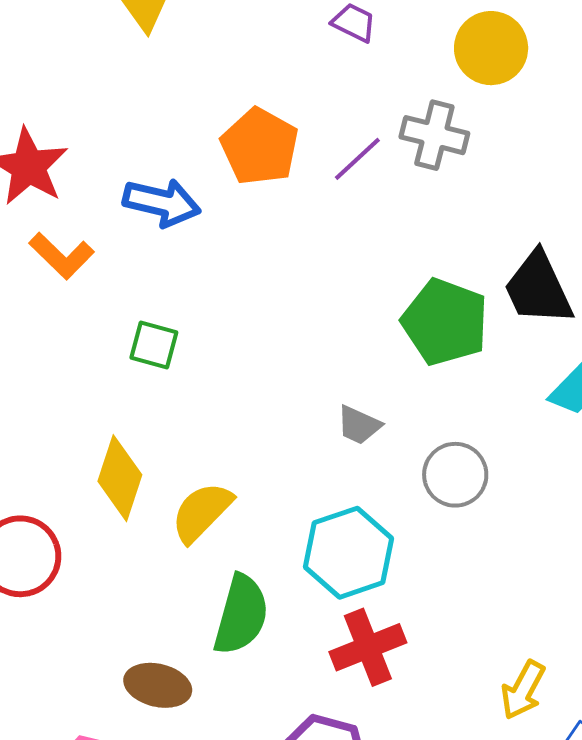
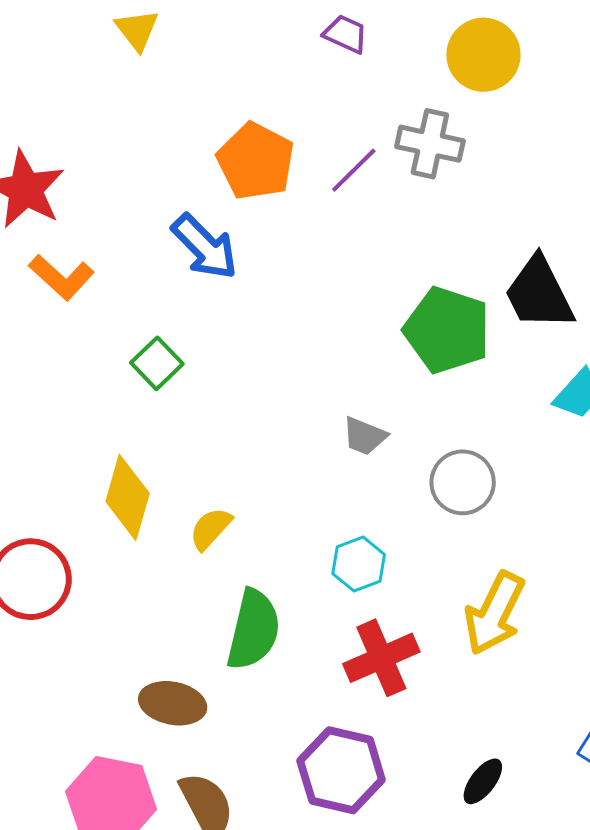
blue arrow: (162, 203) -> (205, 247), moved, turned 34
green square: (154, 345) -> (157, 363), turned 33
yellow semicircle: (202, 512) -> (211, 529), size x0.7
cyan hexagon: (348, 553) -> (359, 564), size x0.6
yellow arrow: (523, 690) -> (494, 613), moved, size x1.4

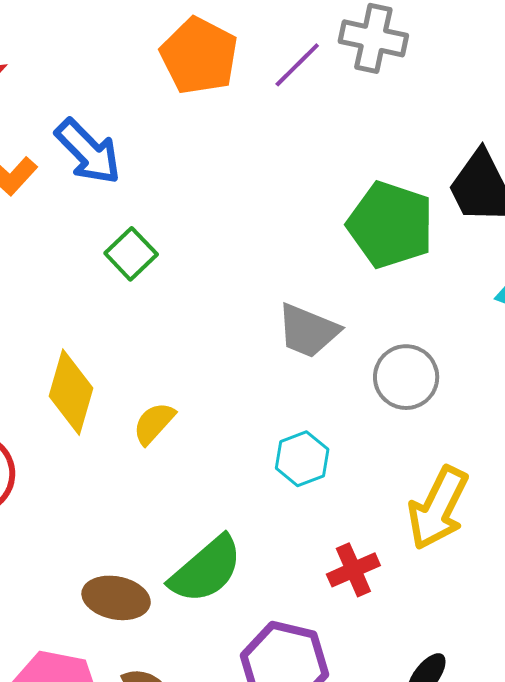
blue arrow: (205, 247) -> (88, 152), moved
green square: (157, 363) -> (131, 254), moved
gray trapezoid: (365, 436) -> (308, 331), size x1.4
green semicircle: (253, 630) -> (206, 570), moved, turned 36
red cross: (381, 658) -> (353, 570), moved, size x0.7

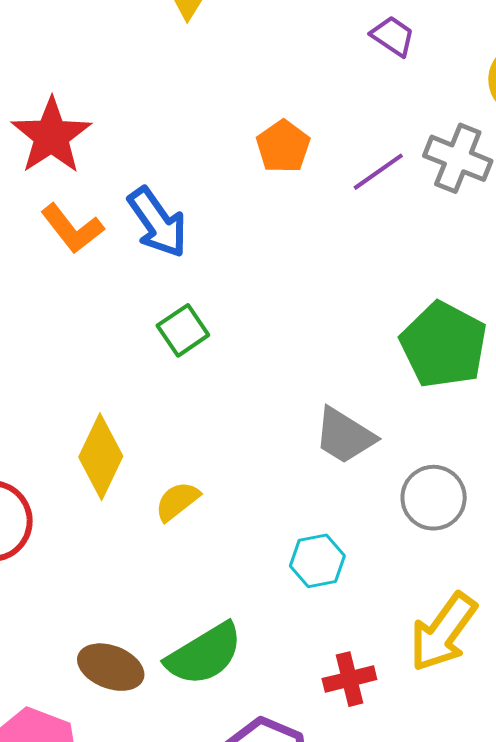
orange pentagon: (199, 56) -> (283, 147), size x0.7

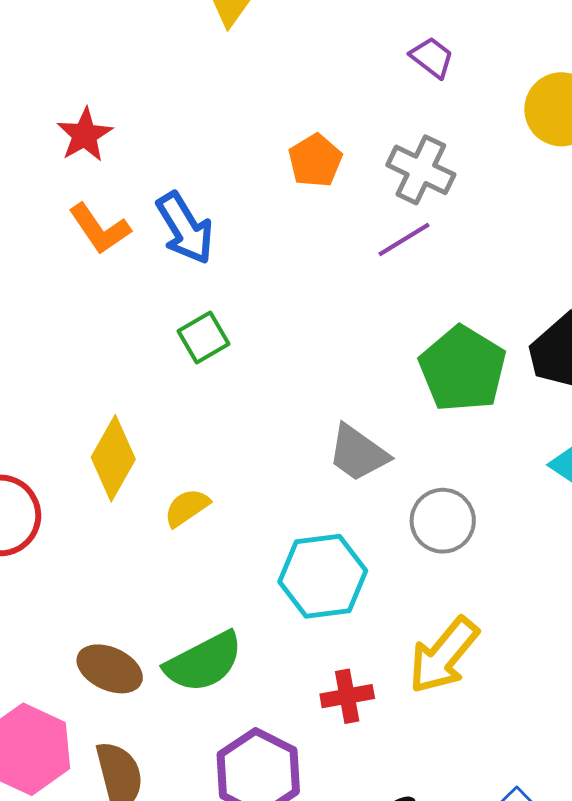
red star: (51, 136) -> (85, 135), size x0.7
gray cross: (458, 158) -> (421, 170), moved
purple line: (378, 172) -> (404, 240), moved
cyan hexagon: (317, 561) -> (323, 576), size x1.6

